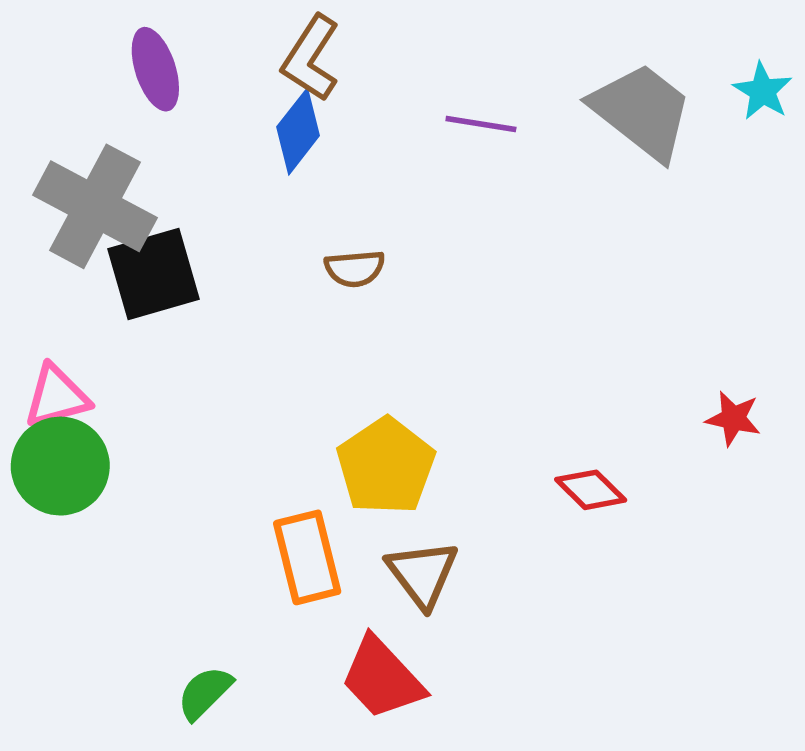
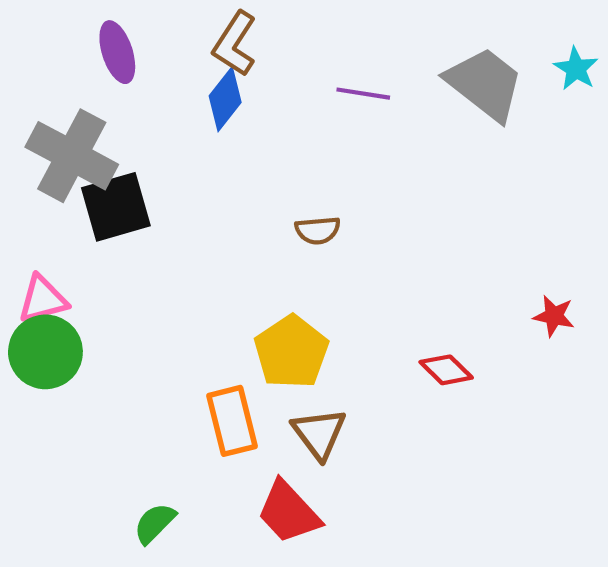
brown semicircle: (355, 269) -> (318, 230), moved

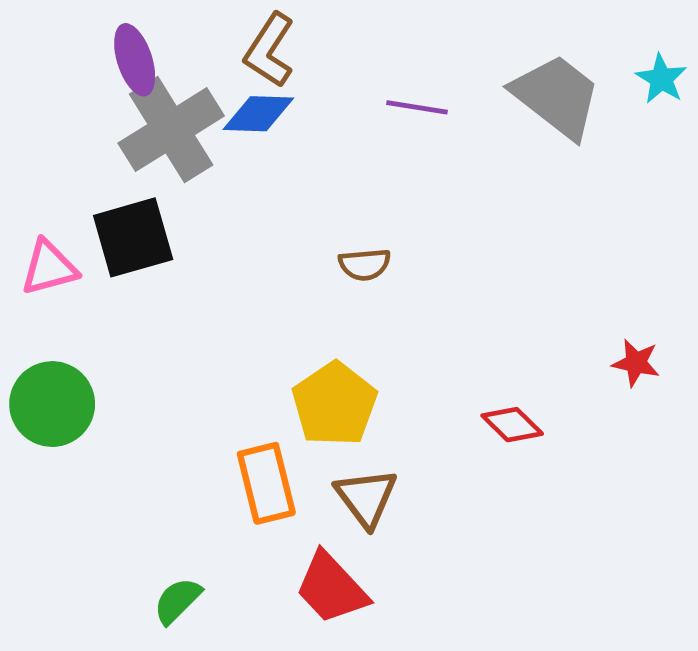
blue diamond: (225, 99) -> (258, 114), turned 54
gray cross: (72, 156) -> (171, 130), moved, turned 30
pink triangle: (43, 299) -> (49, 268), moved

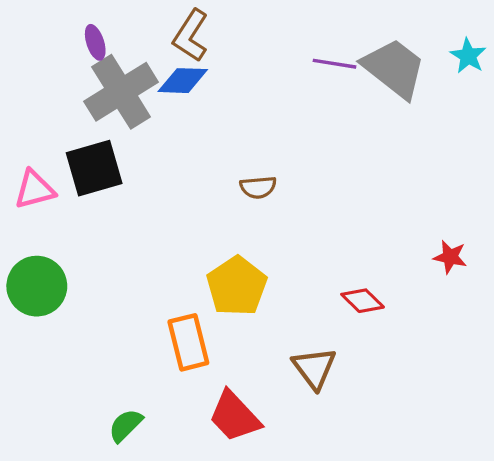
purple ellipse: (135, 60) -> (95, 42), size x0.7
purple line: (417, 107) -> (334, 64), moved
brown triangle: (366, 498) -> (314, 368), moved

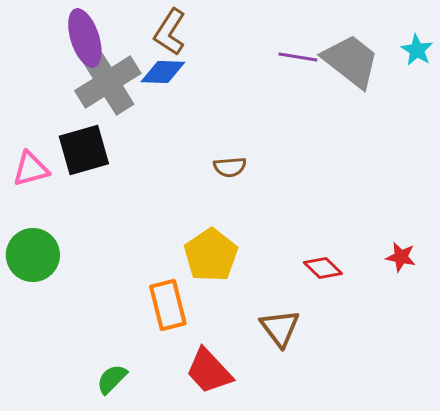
purple ellipse: (95, 42) -> (85, 38), size x1.8
red star: (450, 257) -> (401, 257), moved

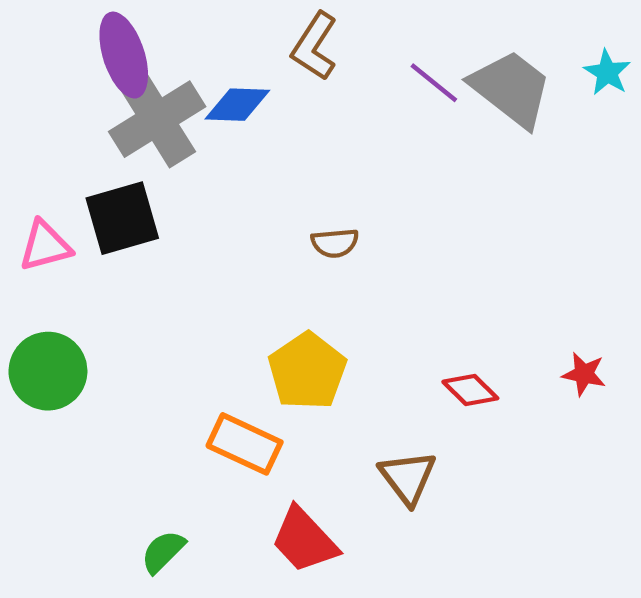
brown L-shape: (170, 32) -> (314, 46), moved
purple line: (298, 57) -> (434, 83), turned 30
orange rectangle: (168, 305) -> (245, 444), turned -51

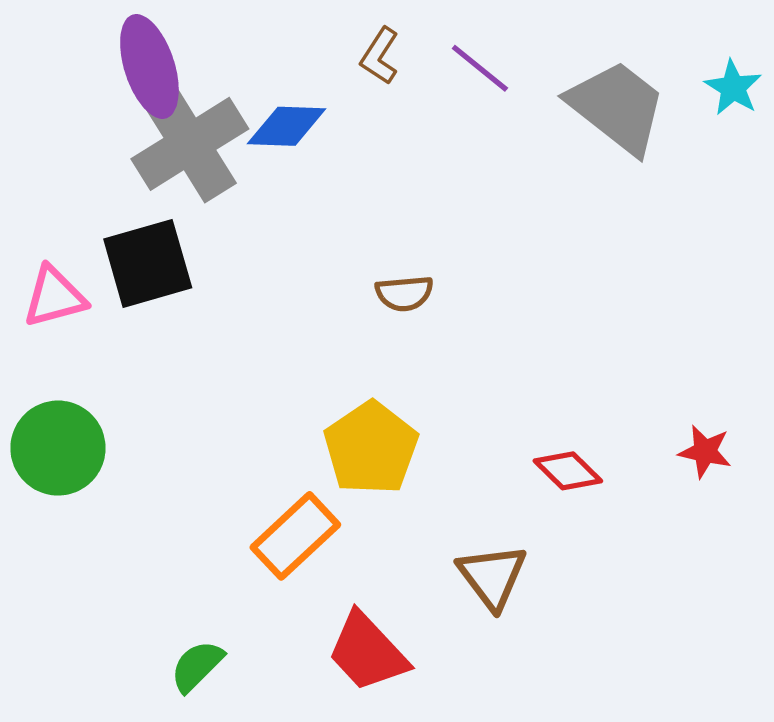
brown L-shape: (314, 46) -> (380, 56), size x0.7
purple line: (434, 83) -> (480, 68), moved
orange rectangle: (245, 444) -> (295, 536), turned -68

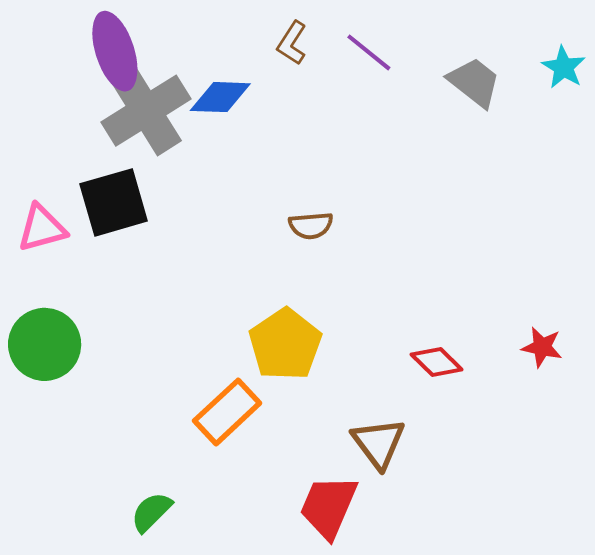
gray trapezoid: (617, 107) -> (474, 82), size x0.7
red trapezoid: (367, 652) -> (328, 507), moved, turned 66

